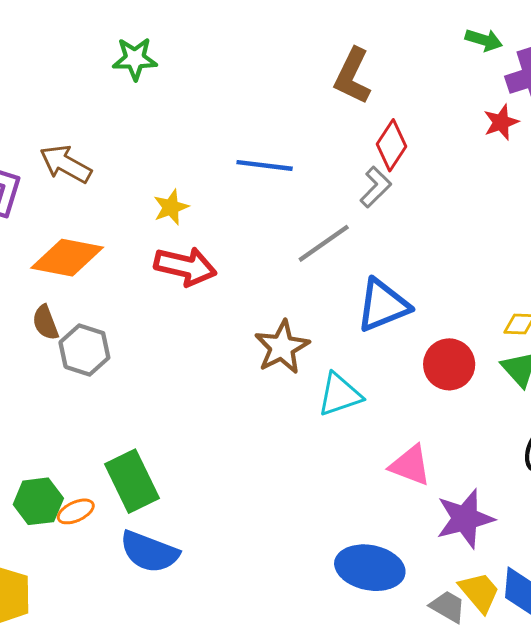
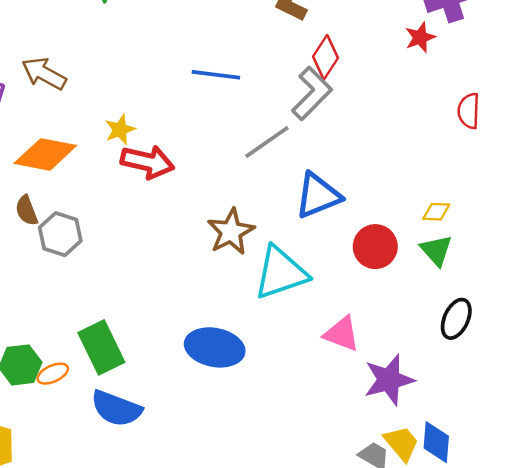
gray L-shape: (376, 187) -> (312, 93), size x1.5
yellow star: (171, 207) -> (120, 130), moved
cyan triangle: (340, 395) -> (281, 273), size x1.4
blue ellipse: (370, 568) -> (215, 347), moved

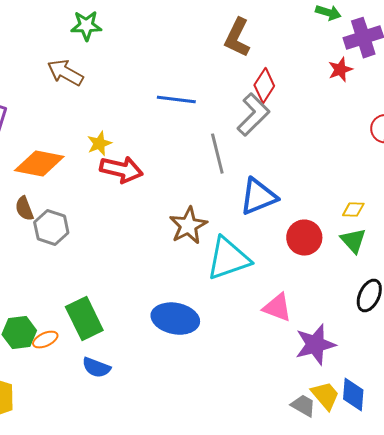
brown arrow: (44, 74) -> (65, 73), moved
gray line: (267, 142) -> (217, 154), turned -69
blue semicircle: (116, 408) -> (96, 368), size x0.7

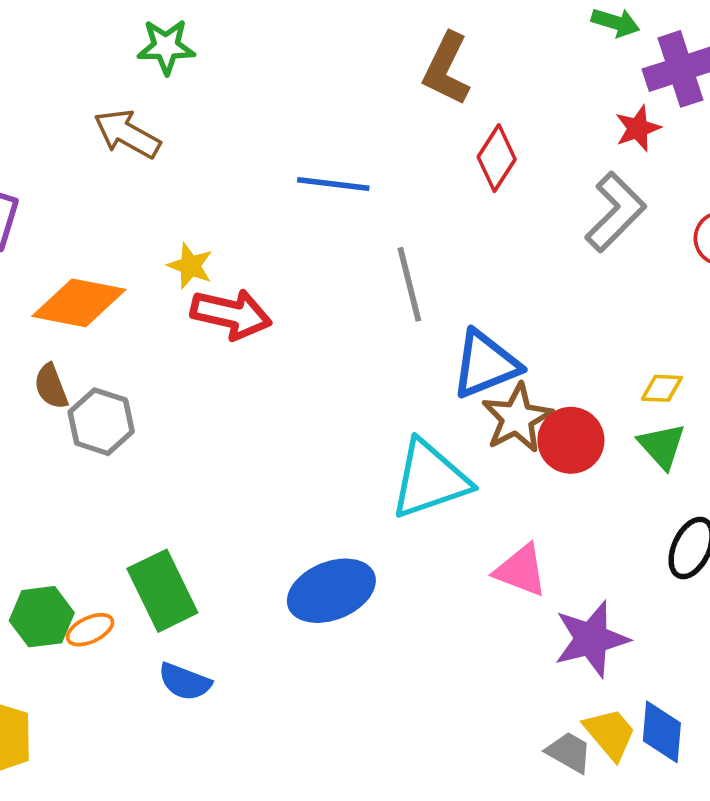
gray L-shape: (253, 115) -> (615, 212), moved
yellow star: (99, 144) -> (190, 266), turned -30
brown star: (188, 226) -> (517, 418), moved
blue ellipse: (175, 319) -> (331, 591), turned -33

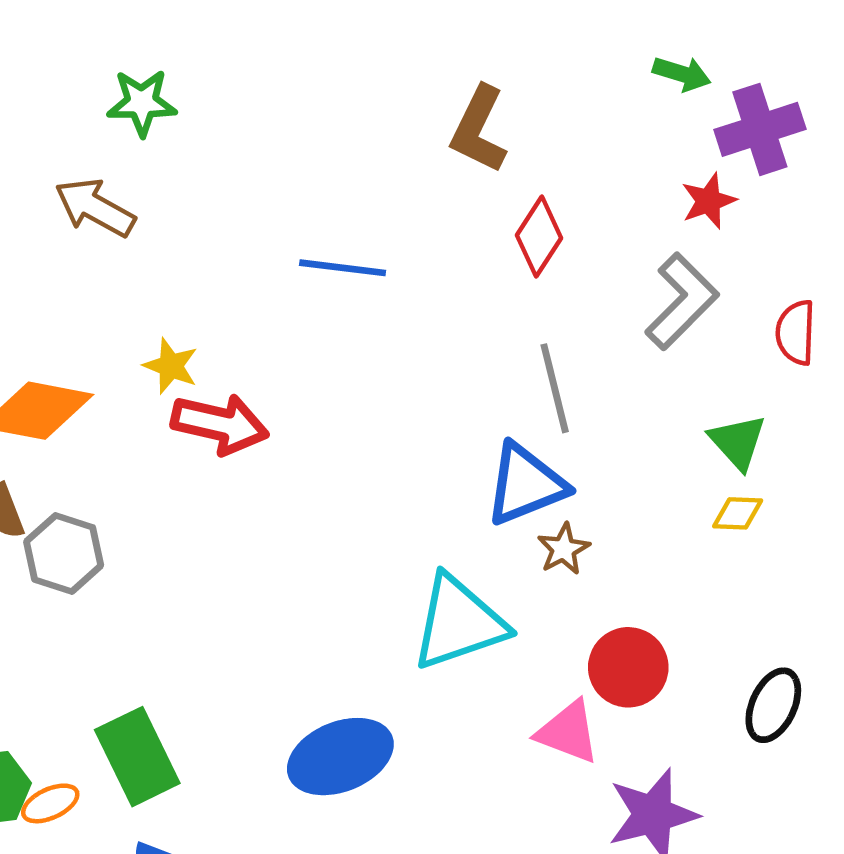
gray line: (409, 284) -> (555, 388), moved
brown star: (517, 418) -> (564, 549), size x0.6
red circle: (571, 440) -> (628, 667), moved
green triangle: (662, 446) -> (738, 442), moved

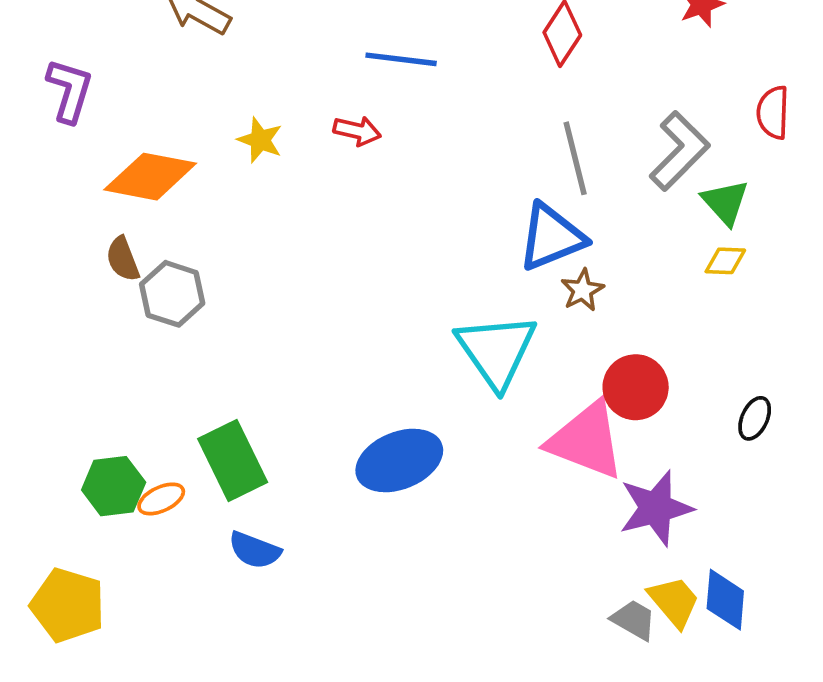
gray L-shape: (682, 301) -> (680, 151), moved
red arrow: (220, 424) -> (357, 131), moved, size x0.6
cyan triangle: (459, 623) -> (496, 351), turned -46
black ellipse: (773, 705) -> (755, 418), size x0.7
pink triangle: (568, 732) -> (586, 440), size x1.5

